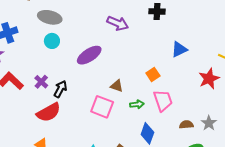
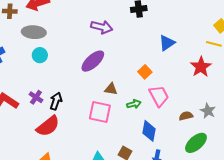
purple ellipse: (89, 55) -> (93, 61), moved

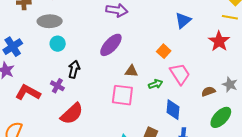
black arrow: (56, 101) -> (74, 69), moved

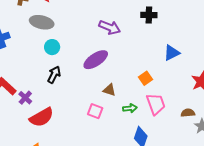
cyan circle: (58, 44) -> (52, 47), moved
purple cross: (57, 86) -> (25, 98), moved
brown semicircle: (208, 91) -> (188, 113), moved
pink square: (122, 95) -> (95, 111), size x0.7

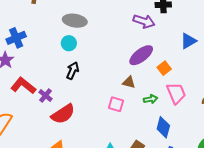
gray ellipse: (42, 22) -> (75, 21), moved
purple arrow: (110, 27) -> (144, 21), moved
purple ellipse: (96, 60) -> (141, 55), moved

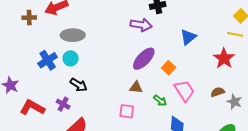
blue cross: (16, 38) -> (48, 60), moved
black arrow: (73, 71) -> (79, 85), turned 108
purple cross: (45, 95) -> (63, 104), moved
green arrow: (151, 99) -> (160, 101), turned 56

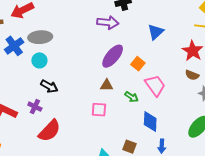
blue cross: (48, 60) -> (14, 46), moved
brown semicircle: (218, 92) -> (192, 75), moved, turned -136

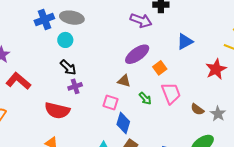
brown semicircle: (192, 75) -> (197, 109), moved
purple cross: (35, 107) -> (75, 86), moved, turned 32
blue diamond: (150, 121) -> (123, 123), moved
red semicircle: (49, 131) -> (57, 111), turned 45

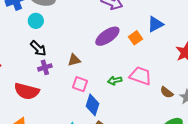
orange square: (160, 68) -> (135, 38), moved
brown triangle: (124, 81) -> (74, 60), moved, turned -32
pink trapezoid: (171, 93) -> (141, 76), turned -50
green arrow: (145, 98) -> (115, 81), turned 120

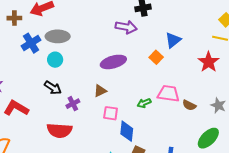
purple ellipse: (107, 36) -> (113, 62), moved, turned 30
black arrow: (38, 48) -> (53, 88), moved
brown semicircle: (167, 92) -> (189, 105), moved

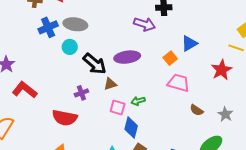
black arrow: (53, 88) -> (95, 64), moved, size x1.4
pink trapezoid: (168, 94) -> (178, 83), moved
green arrow: (144, 103) -> (138, 101), moved

